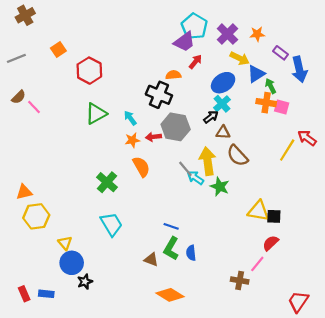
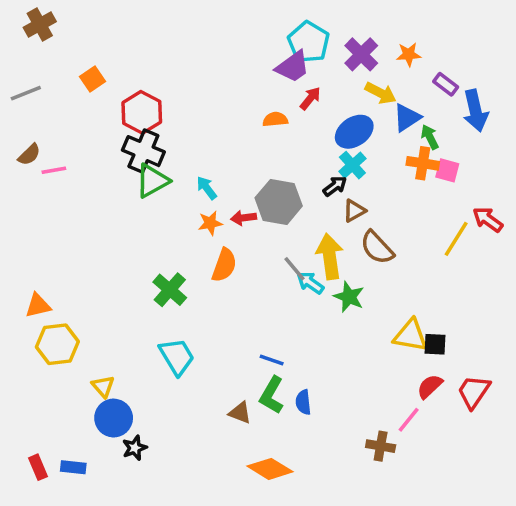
black cross: (159, 95) -> (143, 151), moved
pink line: (34, 107) -> (54, 170), turned -56
brown triangle: (223, 132) -> (354, 211), turned -32
orange semicircle: (141, 167) -> (224, 265), turned 50
red trapezoid: (298, 302) -> (474, 392), moved

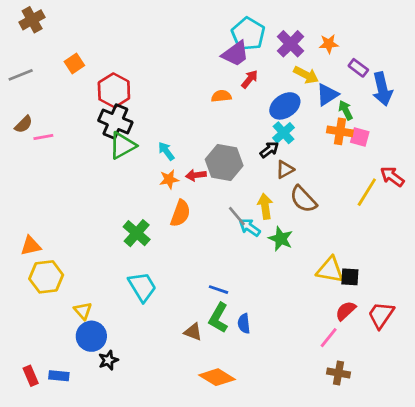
yellow arrow: (330, 256) -> (265, 206), size x0.7
brown cross: (381, 446) -> (339, 373), moved

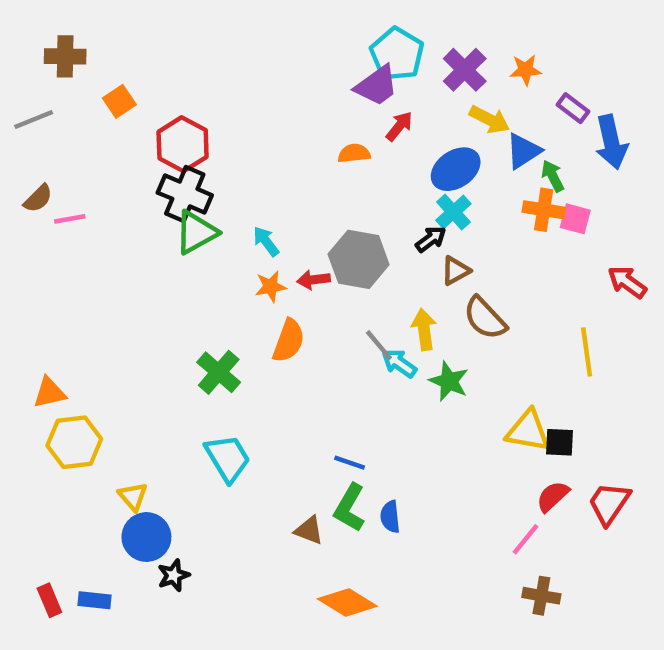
brown cross: (32, 20) -> (65, 56), moved, turned 30
yellow line: (367, 192) -> (587, 352), moved, turned -40

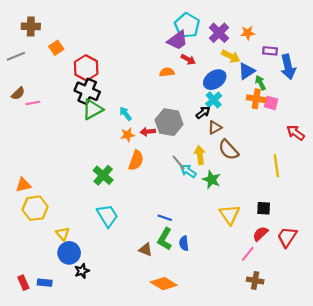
purple rectangle: (573, 108) -> (270, 51), turned -32
red arrow: (399, 126) -> (188, 59), turned 80
yellow triangle: (528, 431) -> (230, 215), moved, turned 45

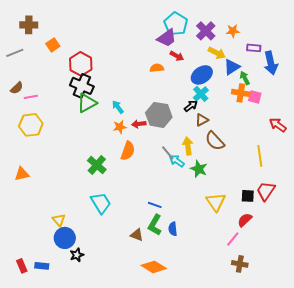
yellow hexagon: (35, 208) -> (31, 125), moved
red trapezoid: (287, 237) -> (266, 191), moved

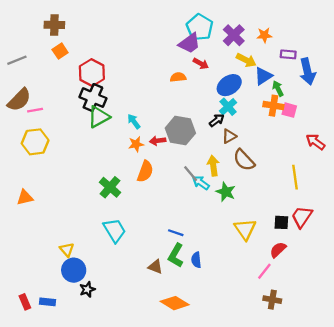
brown cross: (29, 25) -> (54, 25), moved
brown semicircle: (17, 88) -> (19, 100), size x1.6

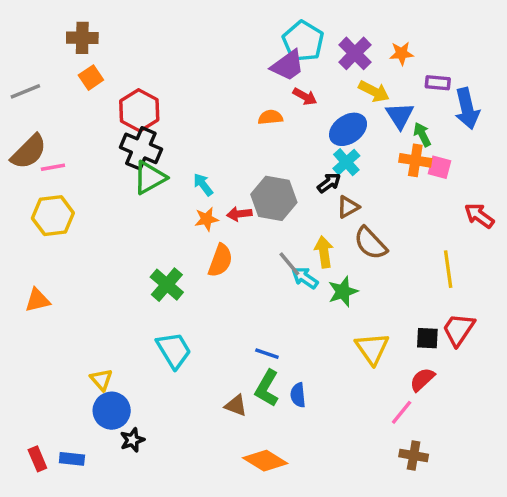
blue triangle: (263, 76) -> (400, 116), turned -30
green star: (226, 192) -> (343, 292), turned 30

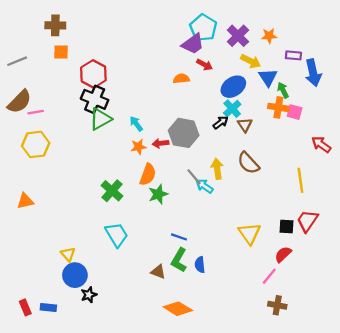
orange square: (91, 78) -> (61, 52), turned 35
brown triangle: (348, 207) -> (245, 125), moved, turned -35
green star: (343, 292) -> (158, 194), moved

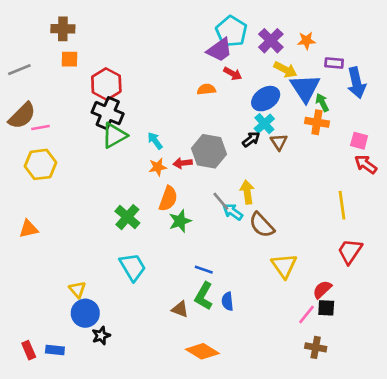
blue triangle: (268, 77) -> (305, 88), size x1.4
pink square: (295, 112) -> (359, 141), moved
brown semicircle: (248, 163) -> (262, 225), moved
black square: (287, 227) -> (326, 308), moved

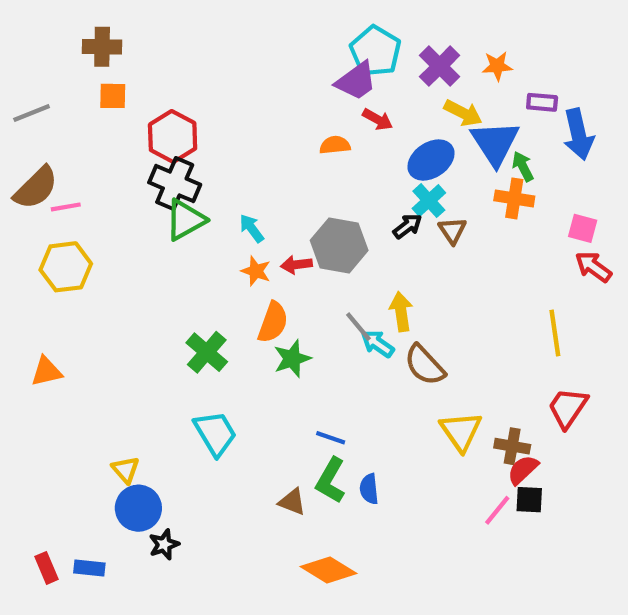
orange star: (158, 167) -> (256, 271), turned 30
brown cross: (316, 347) -> (512, 446), moved

